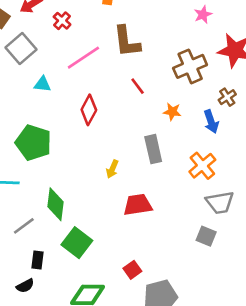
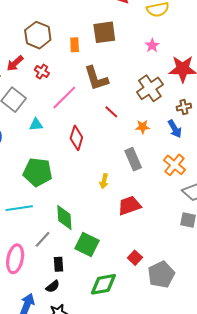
brown cross: (227, 97) -> (184, 107), turned 32

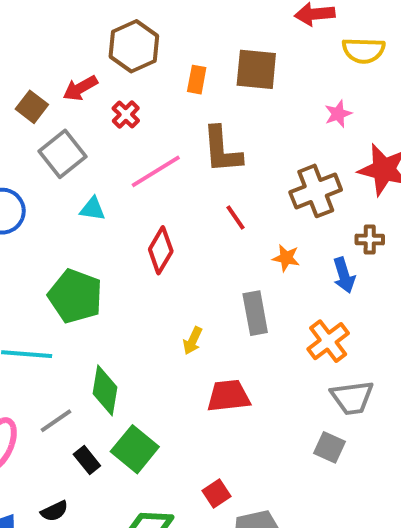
black rectangle: (59, 264) -> (87, 460), moved, turned -48

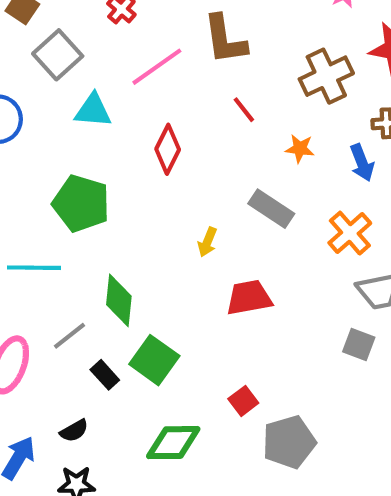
cyan triangle: (93, 209) -> (93, 110), size x1.4
gray rectangle: (255, 313) -> (271, 209), turned -42

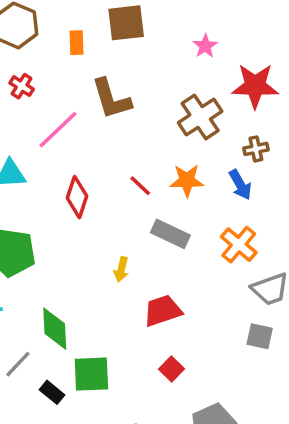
red line: (244, 110) -> (140, 186), moved
orange star: (300, 149) -> (187, 180), size x1.4
green square: (154, 360) -> (91, 374), turned -30
red square: (243, 401) -> (171, 369), moved

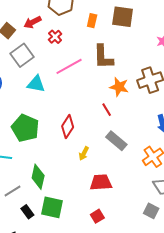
orange star: (187, 180) -> (119, 87), moved
red diamond: (77, 197) -> (68, 127), moved

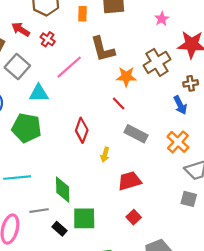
red arrow: (33, 22) -> (21, 29), turned 72
green pentagon: (25, 128) -> (26, 128), moved
gray line: (12, 191) -> (39, 211), turned 36

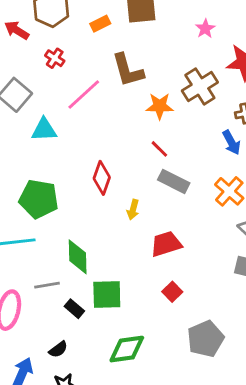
orange rectangle: (82, 14) -> (100, 24), turned 64
red arrow: (21, 29) -> (17, 30), moved
red line: (119, 103) -> (159, 149), moved
green pentagon: (26, 128) -> (39, 199), moved

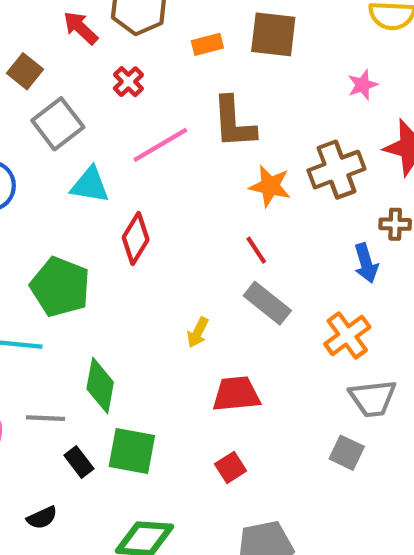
red diamond: (102, 178) -> (136, 238), moved

